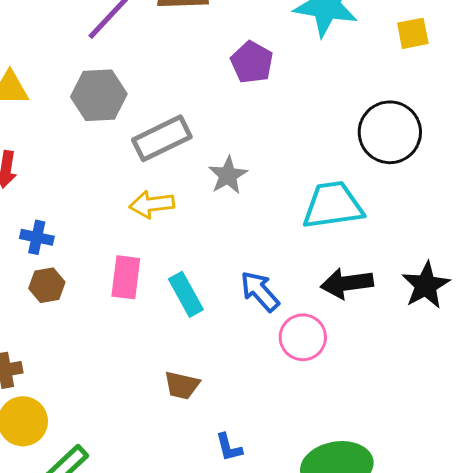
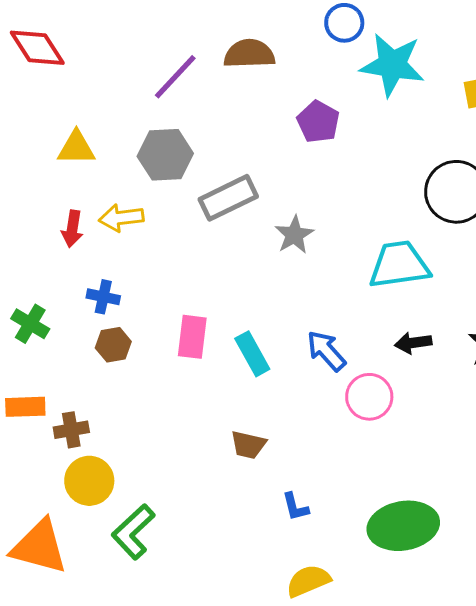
yellow arrow: (152, 204) -> (121, 218), moved
black arrow: (347, 283) -> (413, 343), size x0.7

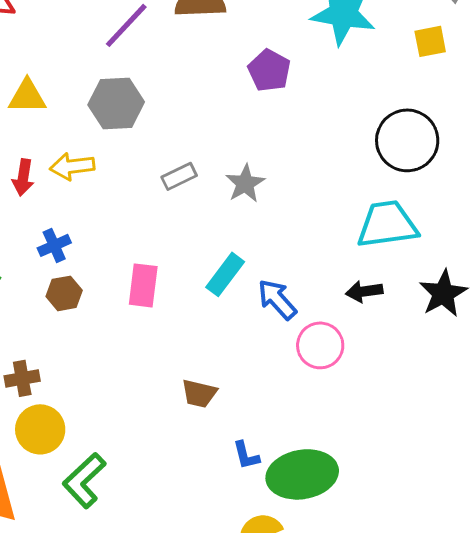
gray rectangle: (228, 198) -> (179, 176), moved, size x0.6
cyan trapezoid: (399, 265) -> (387, 224), moved
blue cross: (103, 297) -> (54, 245), turned -36
cyan rectangle: (252, 354) -> (225, 274), moved, turned 66
green ellipse: (403, 526) -> (302, 474), moved

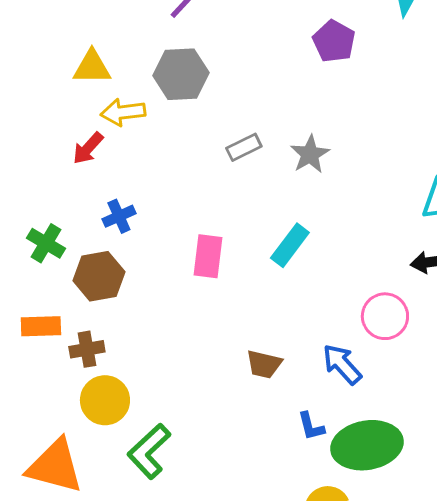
yellow arrow: (72, 166) -> (123, 112), moved
red arrow: (23, 177) -> (88, 148), turned 33
brown hexagon: (64, 293) -> (99, 276), moved, size x1.4
blue arrow: (277, 299) -> (342, 364), moved

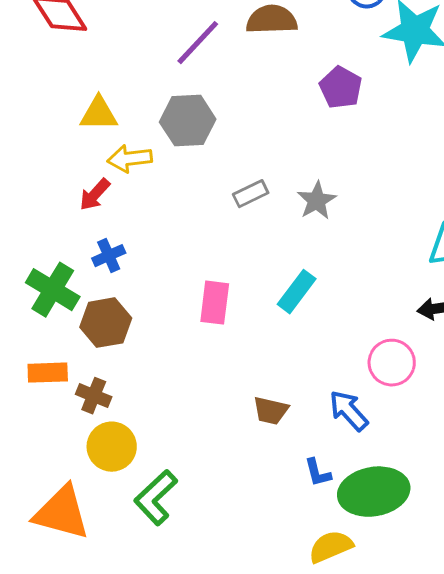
blue cross: (119, 216) -> (109, 256), moved
green cross: (46, 243) -> (53, 290), size x1.4
brown cross: (87, 349) -> (94, 396), turned 32

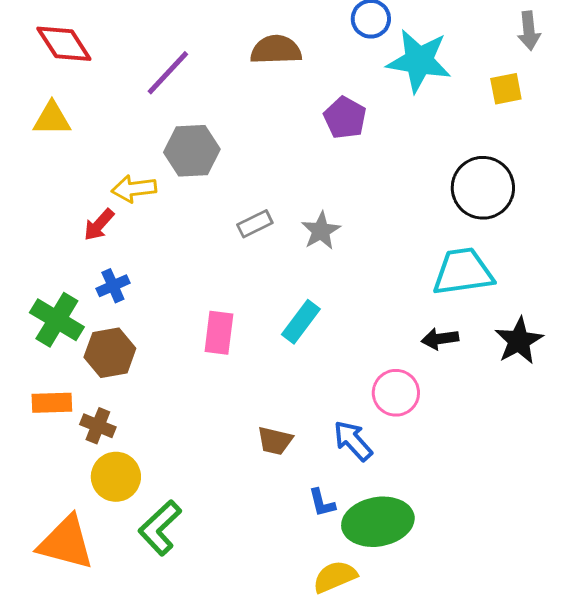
purple line: (198, 43) -> (168, 73), moved
yellow triangle: (99, 114) -> (52, 119), moved

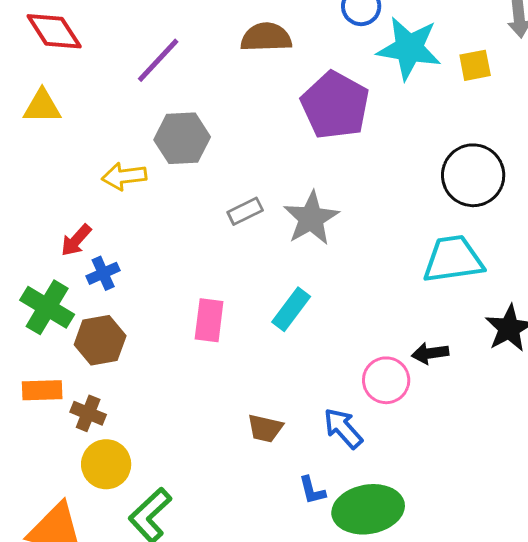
yellow square: (506, 89) -> (475, 65), moved
purple pentagon: (345, 118) -> (335, 105), size x1.6
red arrow: (99, 225) -> (76, 240), moved
gray star: (321, 231) -> (311, 218), size x1.4
black arrow: (440, 339) -> (430, 353), moved

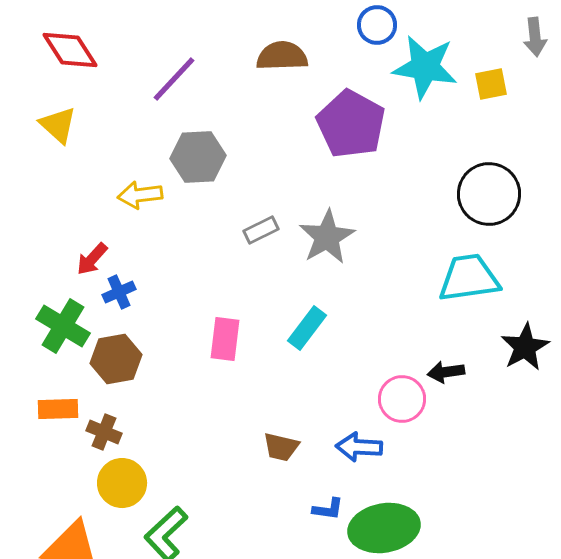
yellow triangle: (42, 106) -> (58, 125), turned 42
blue arrow: (343, 428) -> (359, 447), turned -45
blue L-shape: (312, 490) -> (328, 509), turned -68

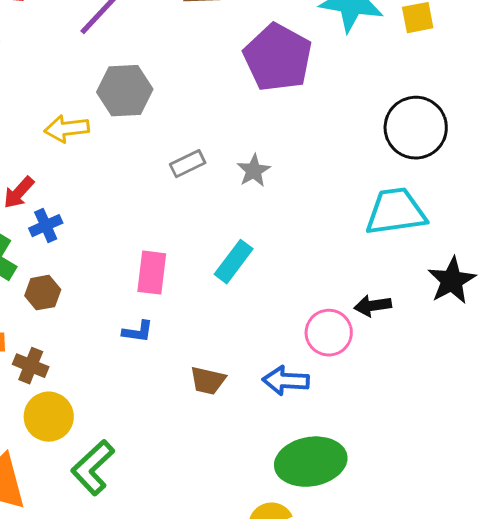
gray star: (327, 237) -> (254, 171), size x0.6
brown hexagon: (116, 359) -> (43, 293), size x0.7
blue L-shape: (328, 509) -> (138, 332), moved

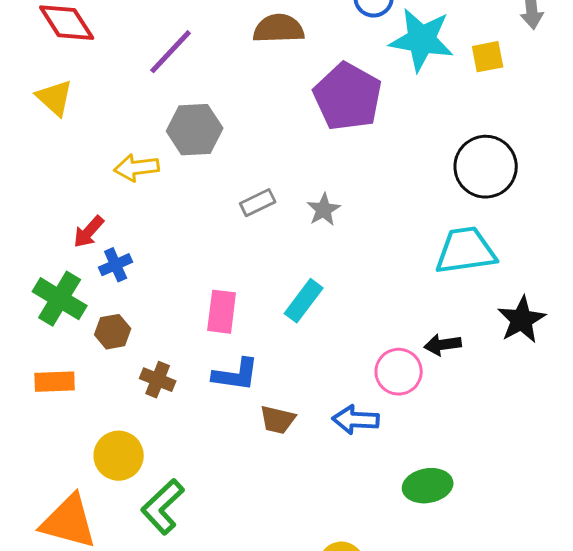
blue L-shape: (138, 332) -> (236, 375), moved, size x1.5
brown cross: (31, 366) -> (158, 380), moved
green ellipse: (311, 462) -> (428, 486), moved, size x0.7

